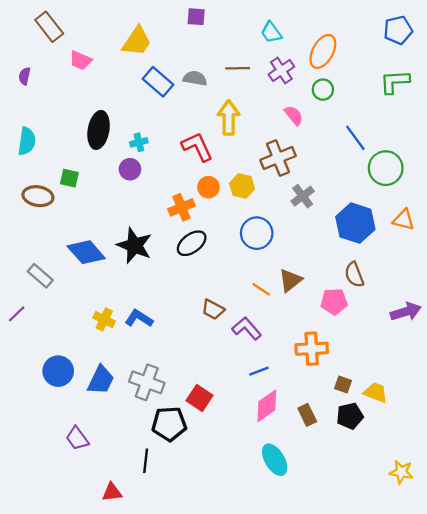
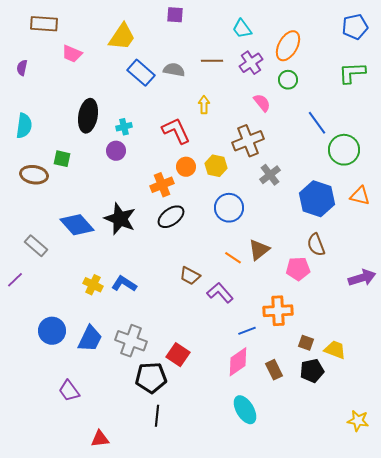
brown rectangle: (49, 27) -> (44, 24), turned -48
yellow arrow: (229, 118) -> (204, 105), size x0.6
blue line: (259, 371) -> (247, 331), moved
black line: (146, 461) -> (157, 416), moved

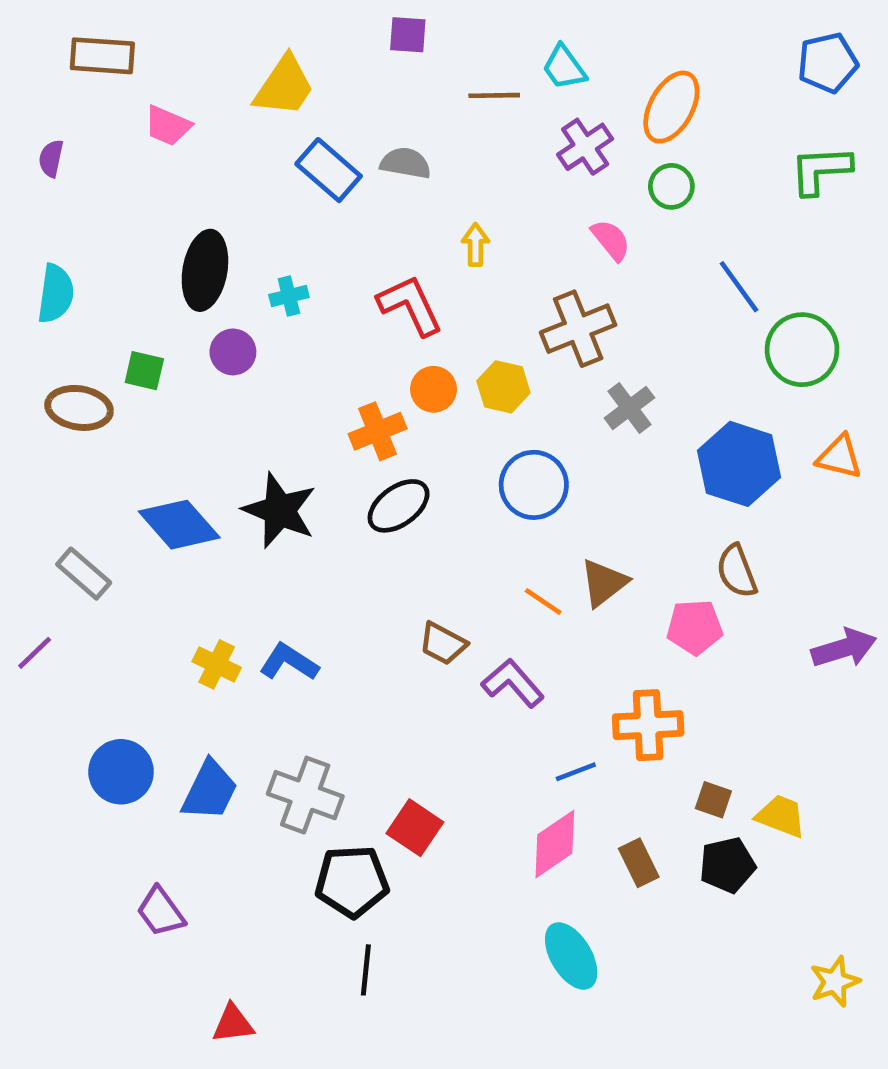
brown line: (212, 61) -> (494, 95), moved
purple circle: (116, 151) -> (233, 352), moved
yellow star: (358, 421) -> (835, 982), turned -30

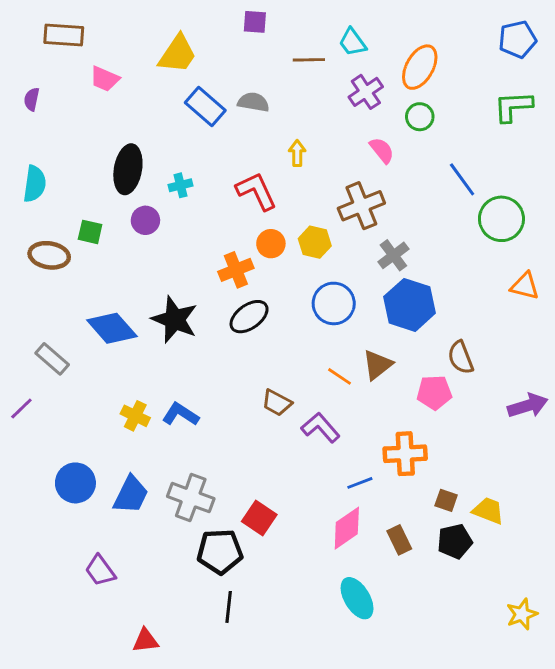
blue hexagon: (739, 464) -> (410, 305), moved

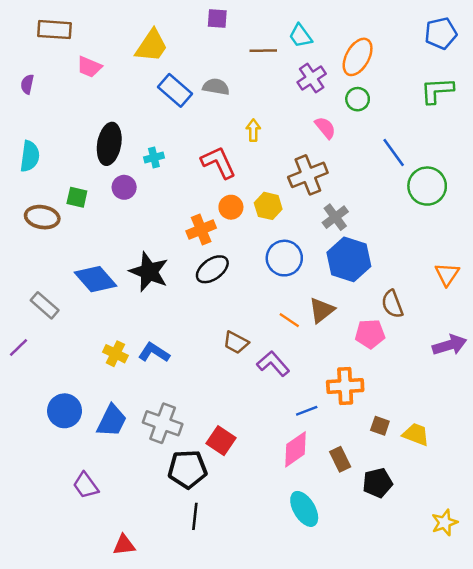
orange triangle: (525, 286) -> (447, 274), moved, turned 50
black pentagon: (455, 541) -> (377, 483), moved

